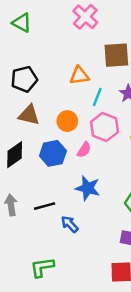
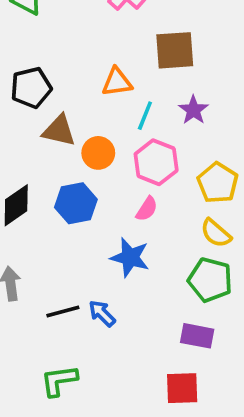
brown triangle: (29, 115) -> (59, 131), moved
pink semicircle: (84, 150) -> (147, 209), moved
black line: (45, 206) -> (63, 312), moved

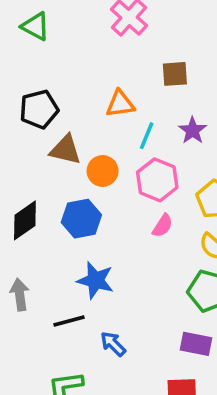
brown square: (175, 50) -> (175, 74), size x0.7
pink semicircle: (147, 209) -> (163, 226), moved
blue star: (130, 257) -> (95, 280), moved
blue arrow: (102, 313) -> (113, 344), moved

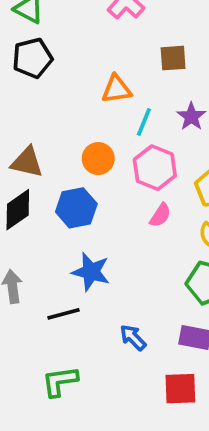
black pentagon: (39, 109) -> (32, 58), moved
brown triangle: (65, 150) -> (27, 162), moved
blue arrow: (113, 344) -> (133, 338), moved

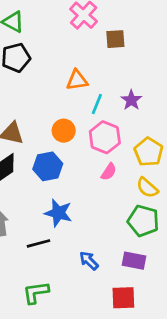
brown square: (173, 58) -> (115, 39), moved

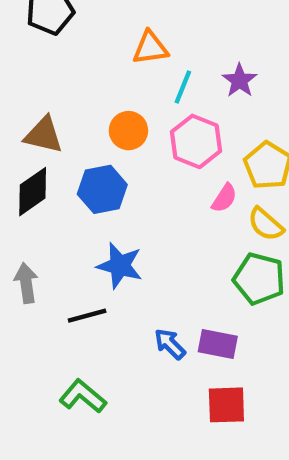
pink semicircle: (109, 172) -> (224, 198), moved
purple rectangle: (134, 261) -> (218, 344), moved
green L-shape: (36, 292) -> (83, 396), turned 48

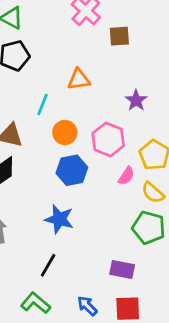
cyan line: (183, 87) -> (42, 105), moved
blue hexagon: (102, 189) -> (72, 170), moved
black line: (87, 316) -> (48, 265), moved, turned -45
blue arrow: (170, 344) -> (87, 306), moved

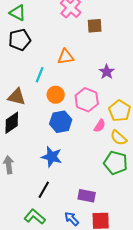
purple rectangle: (122, 269) -> (87, 196), moved

